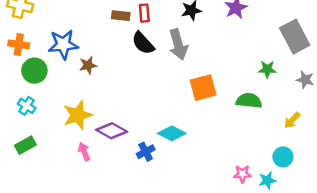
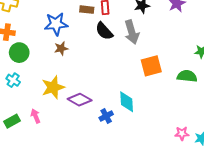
blue star: (63, 44) -> (56, 24), moved
cyan diamond: (172, 133) -> (127, 102), turned 60
green rectangle: (25, 145) -> (12, 121), moved
pink arrow: (84, 152) -> (36, 116), moved

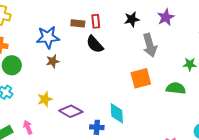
gray arrow: (132, 32) -> (150, 45), moved
yellow star: (53, 87) -> (45, 99), size x0.7
blue cross: (106, 116) -> (97, 127), turned 32

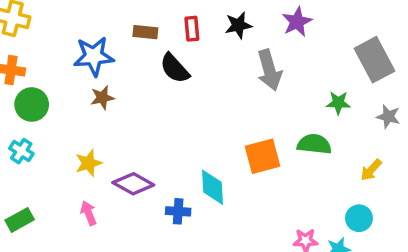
red rectangle: (96, 21) -> (192, 29), moved
orange square: (141, 78) -> (263, 156), moved
pink arrow: (28, 127) -> (89, 213), moved

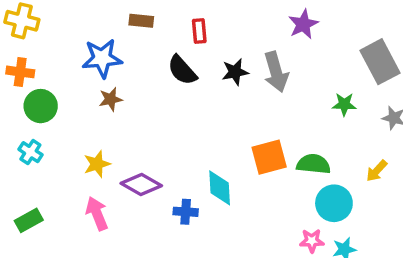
black star: (238, 25) -> (235, 72), moved
brown rectangle: (145, 32) -> (141, 21), moved
green semicircle: (314, 144) -> (314, 164), moved
pink arrow: (89, 213) -> (97, 213), size x1.4
cyan circle: (359, 218) -> (334, 203), moved, size x1.4

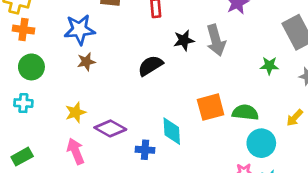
black semicircle: (182, 70) -> (150, 66), moved, turned 100
orange cross: (20, 72) -> (23, 30), moved
cyan cross: (30, 152) -> (23, 103), turned -30

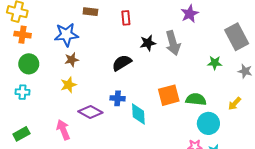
yellow star: (76, 112) -> (68, 85), moved
blue cross: (145, 150) -> (118, 98), moved

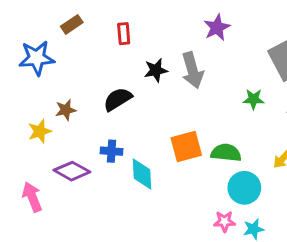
brown rectangle: (90, 12) -> (72, 24), turned -40
brown star: (72, 60) -> (66, 110), moved

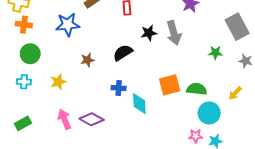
yellow star: (40, 131) -> (58, 82), moved
purple diamond: (72, 171) -> (92, 119), moved

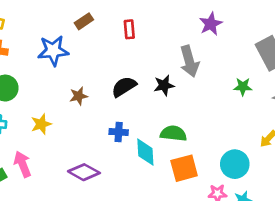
black star: (149, 33) -> (164, 85), moved
orange square: (170, 85) -> (184, 168), moved
green semicircle: (197, 89) -> (173, 133), moved
pink arrow: (65, 119) -> (22, 164), moved

